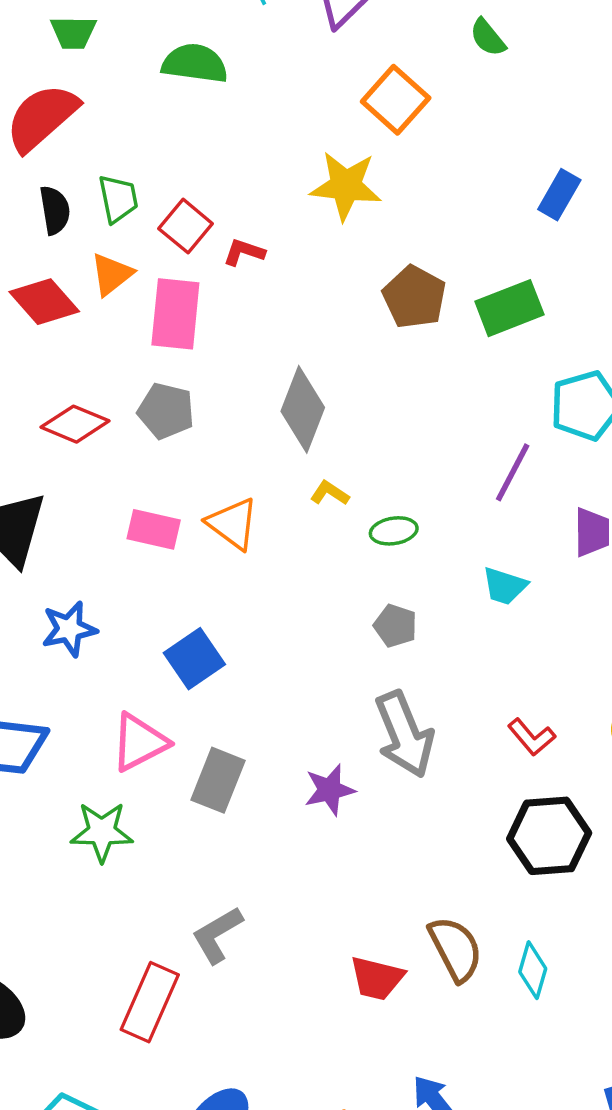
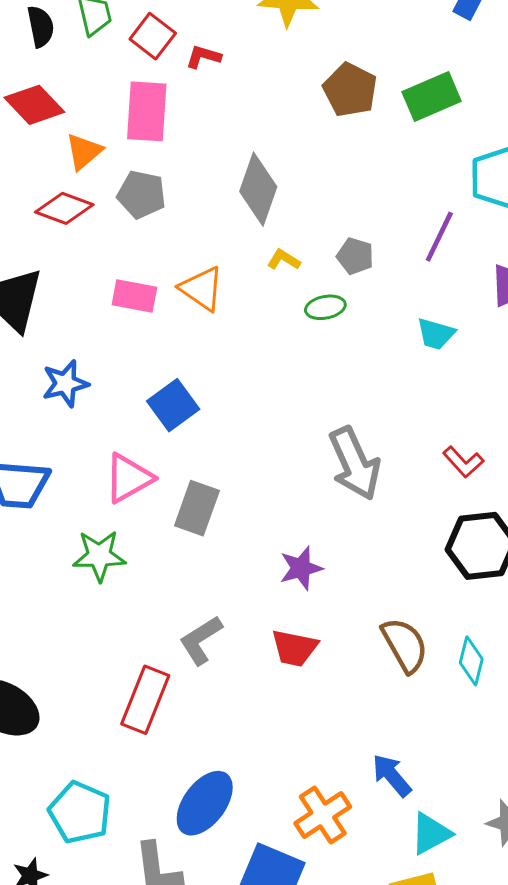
orange triangle: (112, 274) -> (84, 152), moved
green ellipse: (394, 531) -> (325, 307), moved
gray pentagon: (395, 626) -> (355, 256), moved
purple star: (330, 790) -> (301, 568), moved
red trapezoid: (377, 978) -> (294, 648), moved

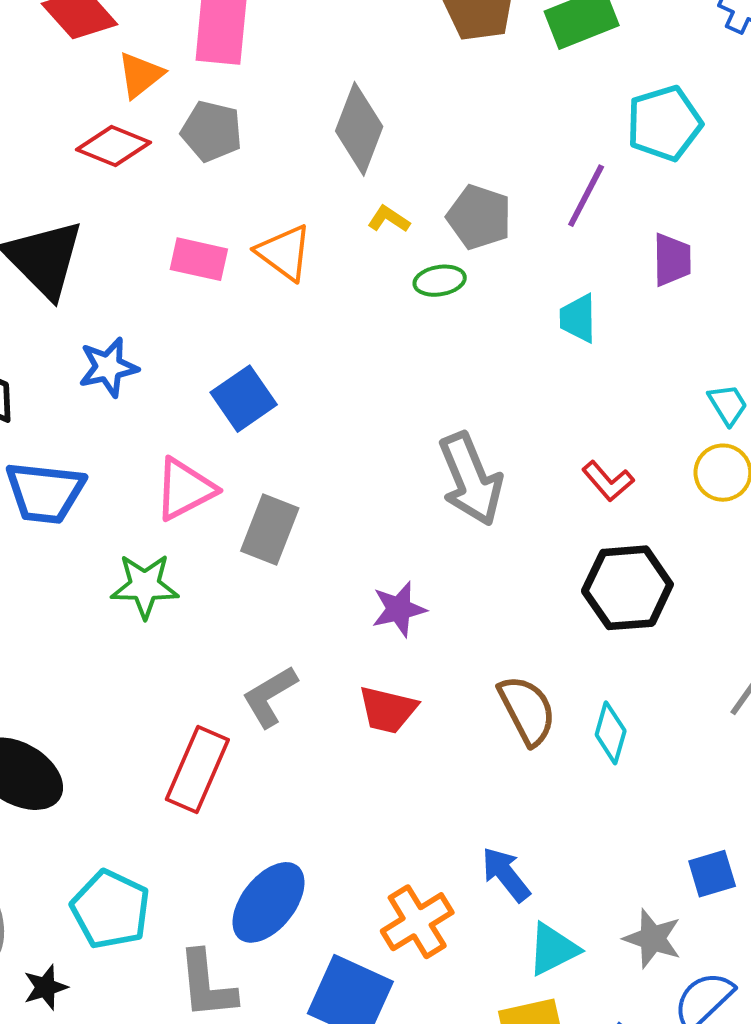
gray pentagon: (355, 256) -> (479, 217), size x1.4
cyan trapezoid: (436, 334) -> (578, 318), turned 72

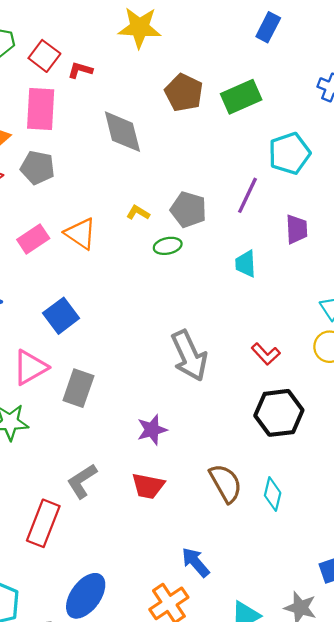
gray diamond: (359, 129) -> (122, 132), moved, turned -33
pink rectangle: (199, 259) -> (33, 239), turned -44
blue arrow: (506, 874) -> (196, 562), moved

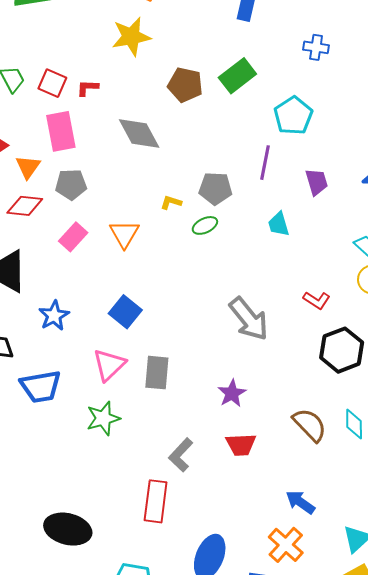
orange triangle: (81, 234) -> (124, 234), turned 40
pink rectangle: (33, 239) -> (73, 237), moved

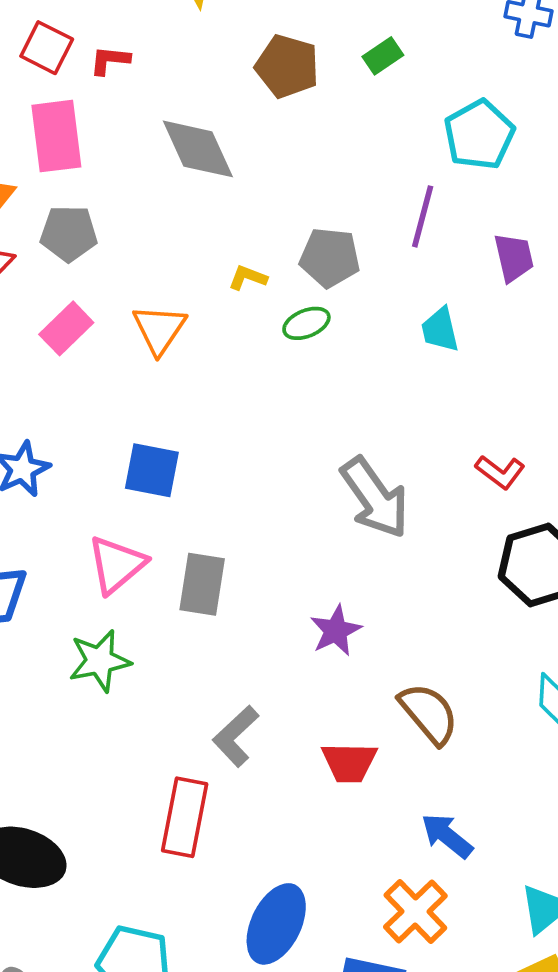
green rectangle: (237, 76) -> (383, 56), size x0.6
blue square: (125, 312) -> (152, 470), turned -32
brown semicircle: (310, 425) -> (429, 713), moved
red trapezoid: (241, 445) -> (349, 762), moved

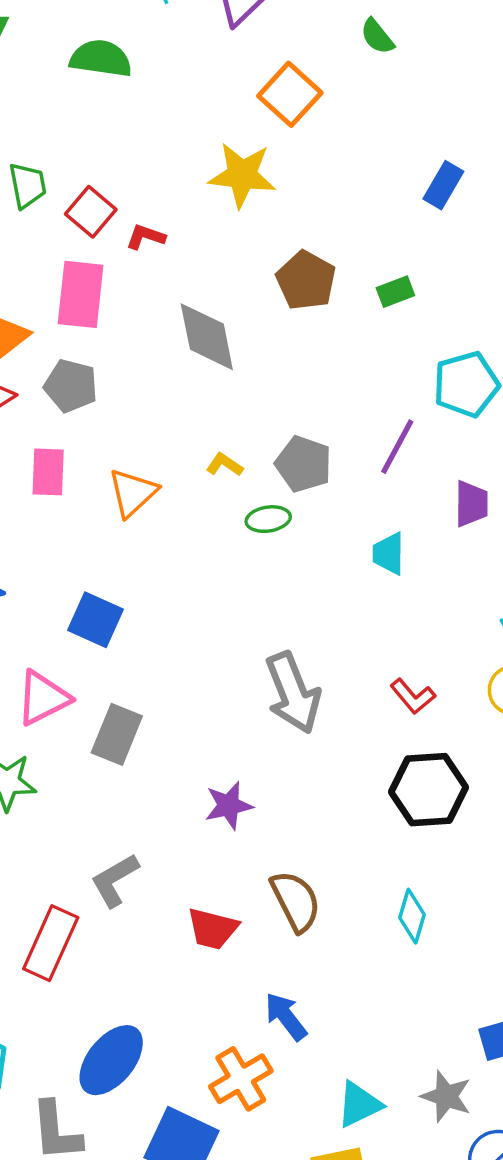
pink rectangle: (66, 328) -> (48, 472), turned -57

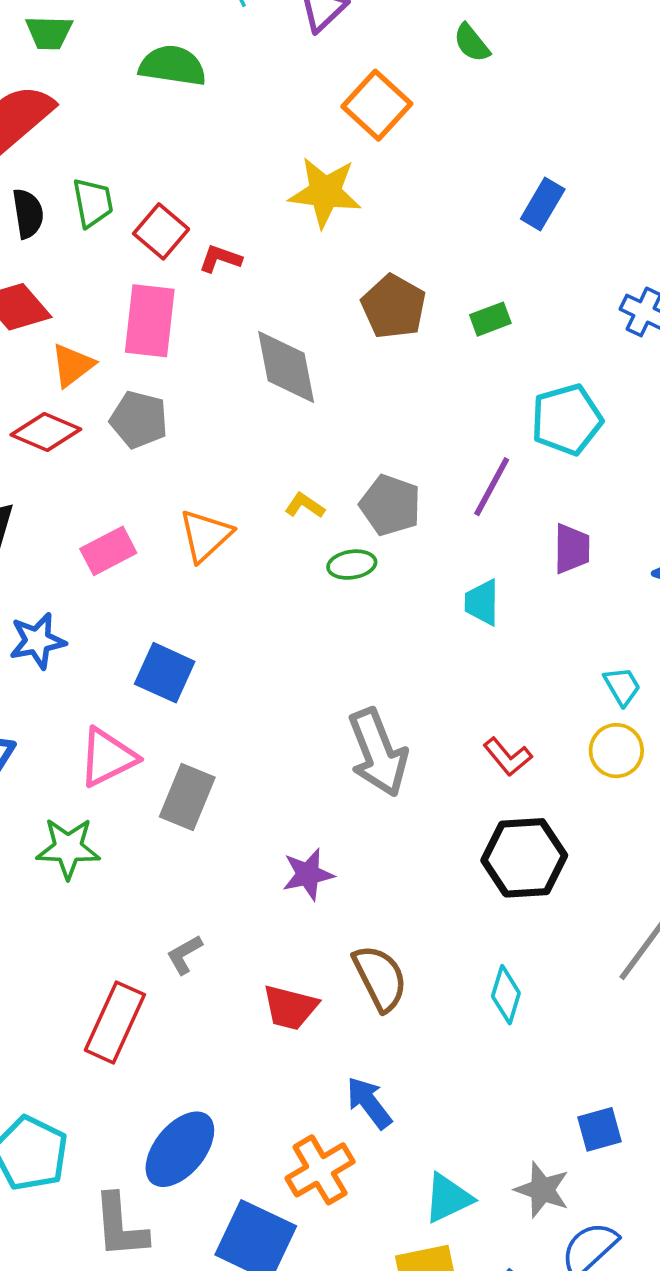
pink rectangle: (48, 472) -> (108, 551), moved, turned 60
gray L-shape: (115, 880) -> (184, 955), size x0.7

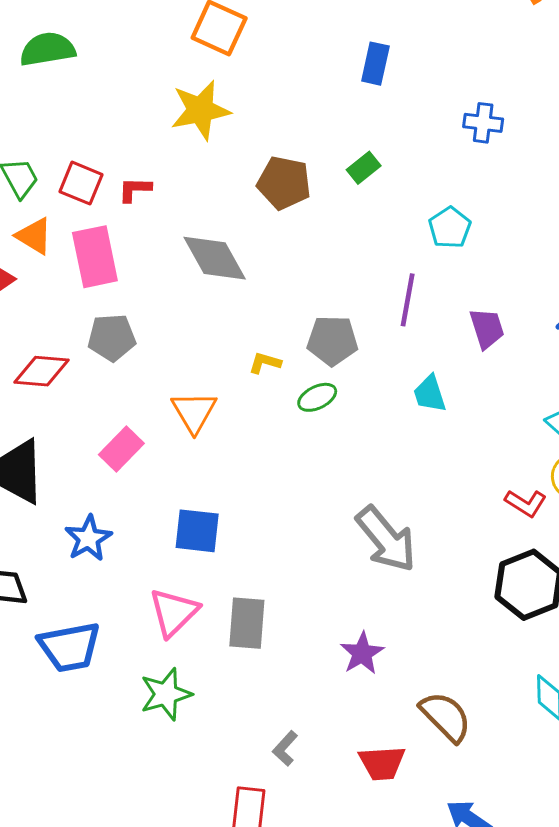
orange triangle: (72, 365) -> (34, 236), moved, turned -33
cyan pentagon: (567, 420) -> (450, 228), size x0.7
red L-shape: (508, 757) -> (526, 503), moved

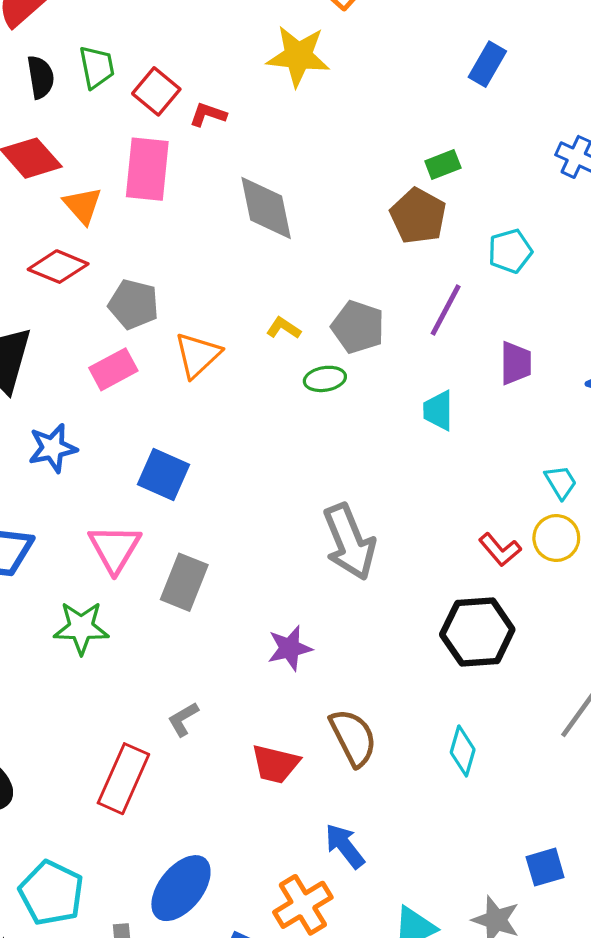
brown pentagon: (284, 183) -> (418, 216), moved
orange triangle: (34, 236) -> (83, 205), moved
gray pentagon: (112, 338) -> (134, 304), moved
pink triangle: (174, 612) -> (115, 548), turned -32

